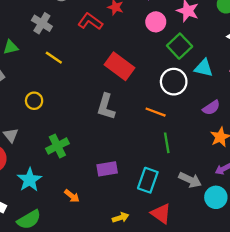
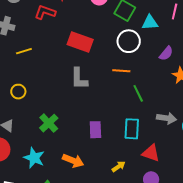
yellow line: (54, 58) -> (24, 51), turned -35
purple rectangle: (107, 169) -> (95, 130), turned -66
orange arrow: (72, 196) -> (73, 161), size x1.5

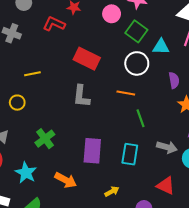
yellow line: (24, 51) -> (32, 74), moved
purple semicircle: (166, 53) -> (174, 80), turned -56
purple rectangle: (95, 130) -> (92, 151), size x1.4
red triangle: (151, 153) -> (166, 186), moved

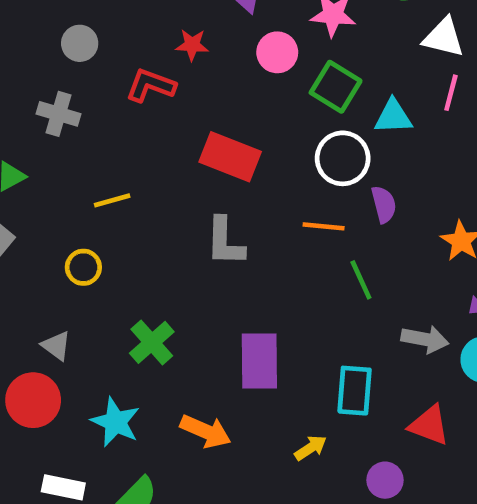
purple semicircle: (174, 80) -> (384, 204), moved
cyan rectangle: (130, 154) -> (355, 391), moved

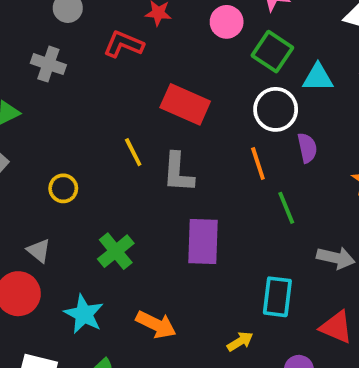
yellow line: (112, 200) -> (133, 152), moved, turned 76
orange line: (324, 226) -> (258, 163), turned 64
purple rectangle: (259, 361) -> (203, 242), moved

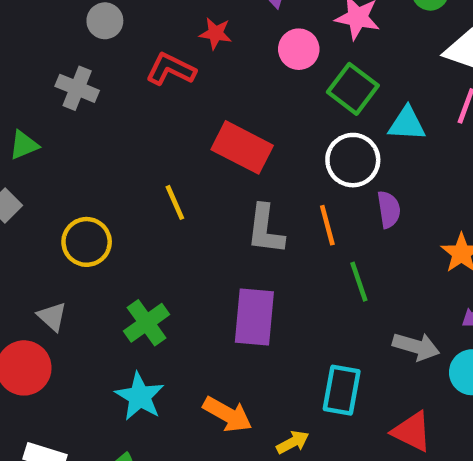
gray L-shape: (178, 172) -> (265, 229), moved
yellow circle: (63, 188) -> (87, 242), size x1.4
cyan star: (84, 314) -> (140, 396), moved
orange arrow: (156, 325) -> (228, 414), moved

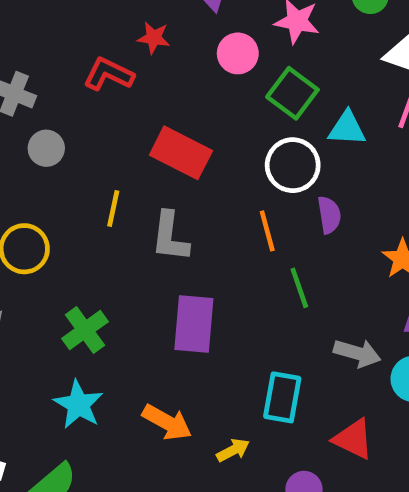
gray circle: (105, 21) -> (46, 148), moved
yellow line: (175, 202) -> (113, 209), turned 36
gray L-shape: (265, 229) -> (170, 237), moved

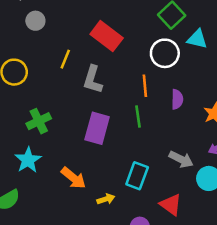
purple semicircle: (329, 215) -> (177, 99), moved
green line: (299, 288) -> (138, 116), moved

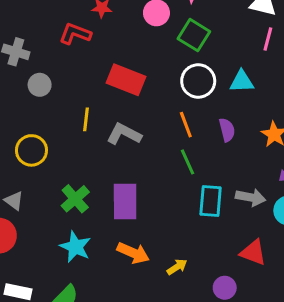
cyan triangle: (197, 39) -> (242, 81), moved
gray L-shape: (93, 80) -> (124, 134), turned 116
purple rectangle: (97, 128) -> (125, 201), moved
cyan rectangle: (137, 176) -> (211, 201), moved

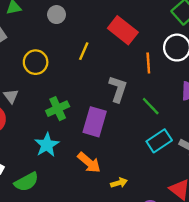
orange line: (186, 125) -> (148, 63), moved
gray L-shape: (124, 134) -> (118, 89), moved, turned 64
green line: (188, 162) -> (151, 106), turned -36
cyan rectangle: (211, 201) -> (159, 141), turned 35

